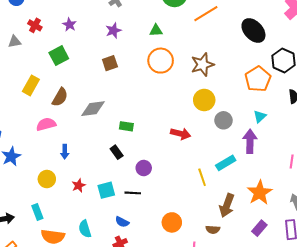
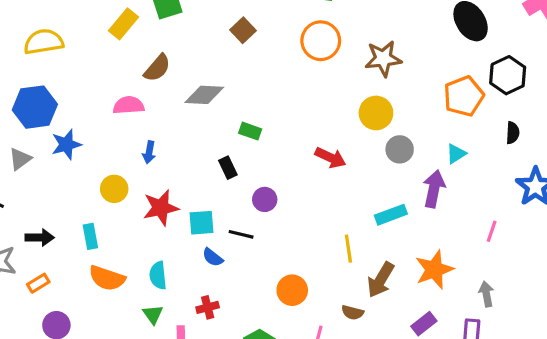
brown square: (110, 63) -> (243, 30), turned -35
yellow rectangle: (31, 85) -> (124, 24), moved
yellow line: (202, 177) -> (348, 249), moved
red star: (79, 186) -> (161, 208), size x1.6
blue semicircle: (122, 222) -> (213, 257), moved

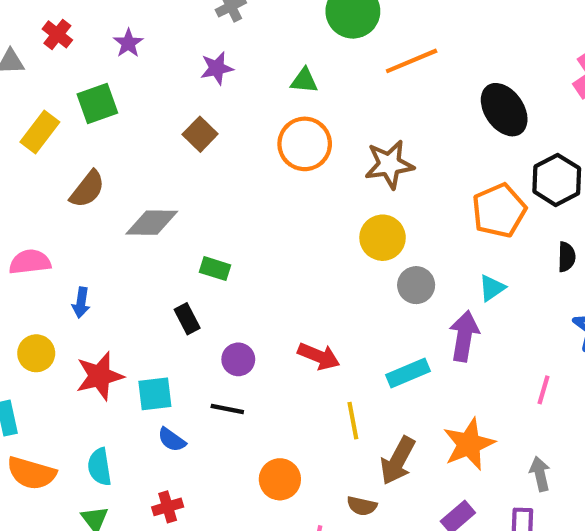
pink semicircle: (128, 105) -> (30, 262), moved
red arrow: (330, 158) -> (319, 356), moved
black line: (241, 234) -> (227, 409), moved

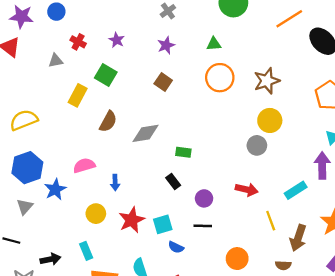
orange line: (412, 61) -> (289, 19), moved
green square: (97, 104) -> (106, 75), turned -30
gray circle: (416, 285) -> (257, 145), moved

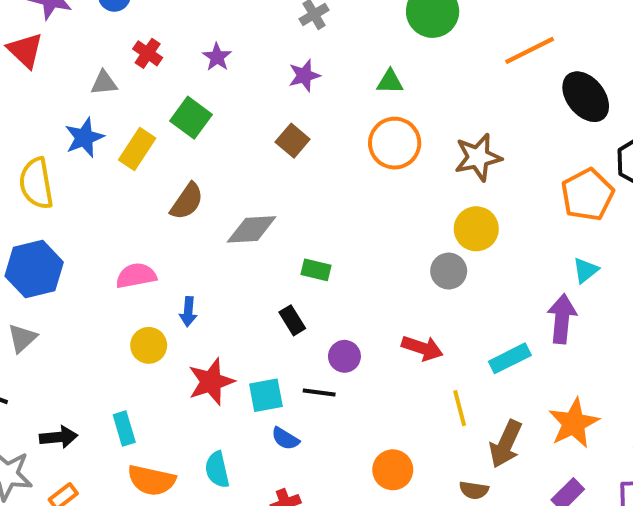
yellow semicircle: (24, 120) -> (36, 183), turned -84
blue star: (55, 189) -> (84, 138), moved
yellow circle: (96, 214) -> (149, 345), moved
black line: (203, 226) -> (319, 392), moved

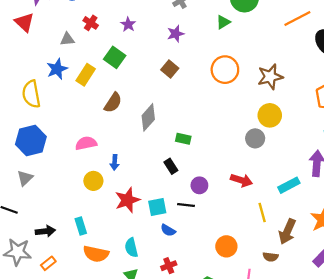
green triangle: (390, 82) -> (223, 22), moved, turned -32
gray diamond: (252, 229) -> (148, 117), turned -44

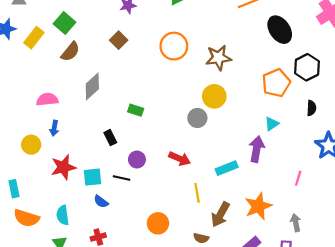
brown semicircle: (113, 103) -> (70, 52), moved
green rectangle: (183, 139) -> (136, 110), moved
pink semicircle: (86, 143) -> (47, 99), moved

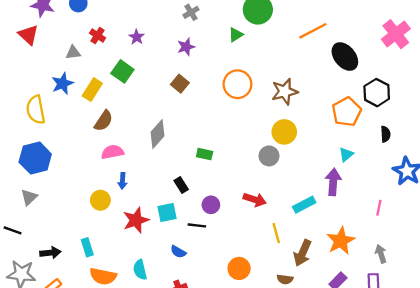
brown semicircle: (70, 52) -> (104, 121), moved
cyan square: (93, 177) -> (167, 212), moved

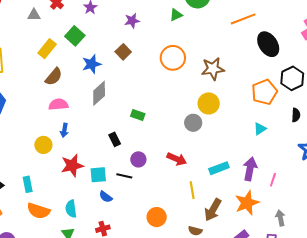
blue star: (62, 84) -> (92, 64), moved
purple arrow: (333, 182) -> (250, 169), moved
pink line: (379, 208) -> (273, 180), moved
cyan square: (167, 212) -> (98, 175), moved

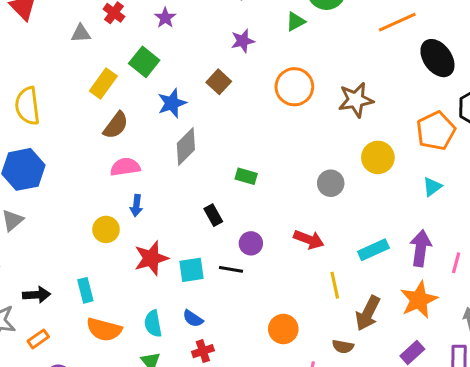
purple star: (132, 21) -> (243, 41), moved
yellow circle: (209, 103) -> (378, 157), moved
blue semicircle: (106, 197) -> (193, 319), moved

